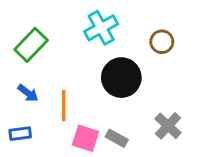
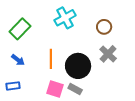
black circle: (121, 78) -> (78, 66), moved
orange line: (64, 106) -> (51, 59), moved
gray cross: (168, 126) -> (108, 54), moved

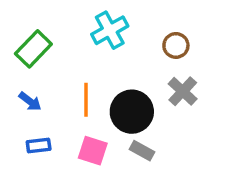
blue rectangle: (13, 86) -> (39, 146), moved
gray rectangle: (75, 89) -> (142, 151), moved

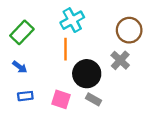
brown circle: (176, 45) -> (129, 30), moved, size x1.5
orange line: (86, 100) -> (66, 49), moved

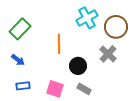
cyan cross: (72, 20) -> (87, 18), moved
black circle: (87, 74) -> (78, 66), size x0.7

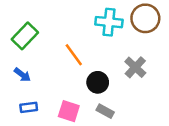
cyan cross: (87, 18) -> (109, 22), turned 35
brown circle: (116, 27) -> (145, 18), moved
orange line: (59, 44) -> (74, 55), turned -36

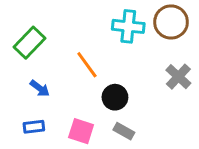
gray cross: (135, 67) -> (178, 77), moved
blue arrow: (22, 75) -> (40, 88), moved

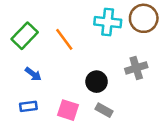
orange line: (87, 65) -> (64, 39), moved
gray cross: (178, 77) -> (136, 68), moved, turned 30

